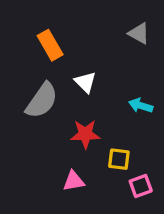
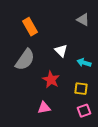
white triangle: (85, 82) -> (61, 51), moved
red star: (85, 134) -> (51, 80), turned 30
yellow square: (119, 159) -> (81, 89), moved

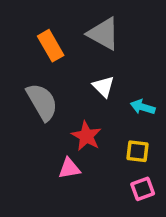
gray triangle: (83, 20) -> (103, 34), moved, size x1.5
gray semicircle: (25, 60) -> (42, 102), turned -65
pink triangle: (44, 108) -> (69, 168), moved

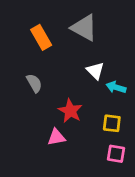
white triangle: (103, 87) -> (95, 71), moved
gray semicircle: (42, 102) -> (34, 83), size x0.6
pink square: (143, 189) -> (116, 154), turned 30

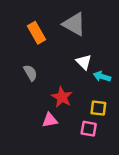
pink square: (116, 154) -> (89, 129), moved

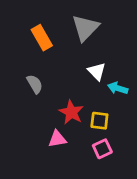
gray triangle: (74, 24) -> (85, 28), turned 45
yellow square: (98, 108) -> (99, 121), moved
pink square: (89, 129) -> (102, 149), turned -35

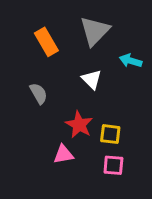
white triangle: (97, 71) -> (92, 79), moved
cyan arrow: (118, 88) -> (131, 61), moved
pink square: (102, 149) -> (113, 165), turned 30

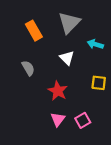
yellow square: (110, 134) -> (99, 83), moved
pink triangle: (64, 154) -> (58, 119), moved, turned -42
pink square: (113, 165) -> (83, 120), turned -35

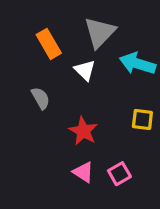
cyan arrow: (95, 44) -> (137, 64), size x1.5
white triangle: (67, 58) -> (85, 70), moved
pink triangle: (58, 119) -> (83, 172), turned -35

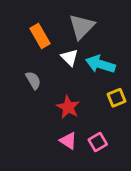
cyan arrow: (137, 64) -> (100, 64), moved
yellow square: (142, 119) -> (117, 98), turned -30

